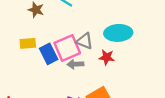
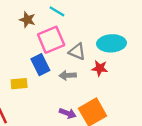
yellow rectangle: (28, 43) -> (19, 84), moved
pink square: (67, 48) -> (51, 40), moved

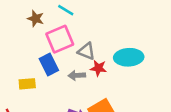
cyan ellipse: (112, 43) -> (129, 57), moved
red star: (100, 68) -> (98, 68), moved

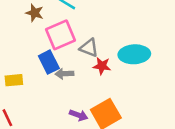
gray arrow: (77, 75) -> (64, 74), moved
yellow rectangle: (27, 84) -> (14, 80), moved

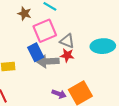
red star: (102, 66) -> (67, 55), moved
gray arrow: (64, 74) -> (48, 61), size x1.5

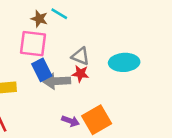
brown star: (24, 14) -> (39, 19), moved
pink square: (45, 31) -> (33, 44), moved, turned 30

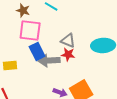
brown star: (39, 19) -> (23, 10), moved

